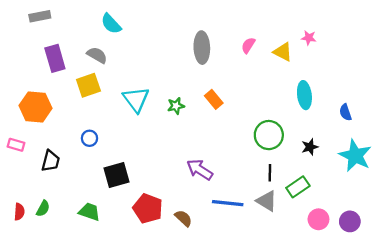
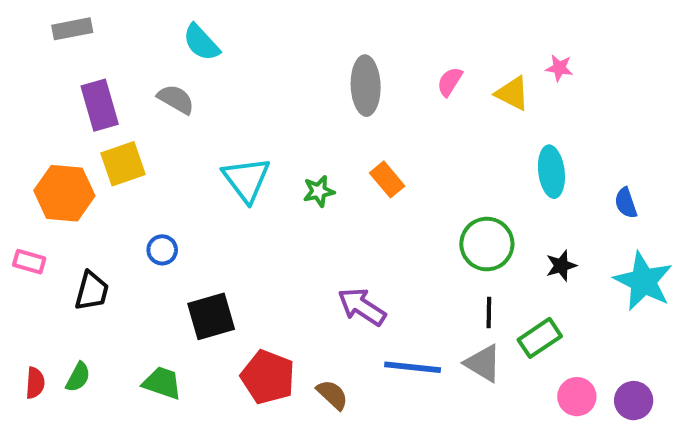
yellow square: (88, 85) -> (123, 164), moved

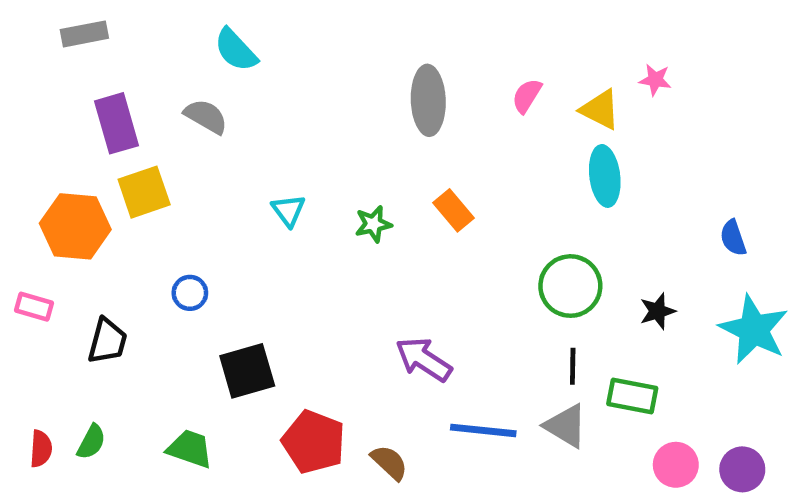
cyan ellipse: (551, 172) -> (605, 176), moved
cyan triangle: (246, 179) -> (288, 210), size x0.6
green rectangle: (540, 338) -> (632, 396), turned 45

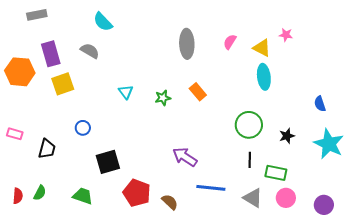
orange hexagon: (75, 226) -> (20, 72), moved
gray triangle: (566, 426) -> (253, 198), moved
pink circle: (676, 465) -> (286, 198), moved

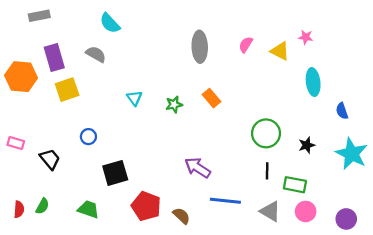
cyan ellipse: (264, 77) -> (313, 82), moved
black trapezoid: (47, 149) -> (50, 159), turned -55

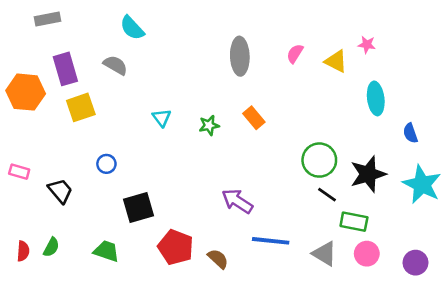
black star: (307, 145) -> (368, 174), size x1.8
black line: (267, 171) -> (327, 195), moved, turned -56

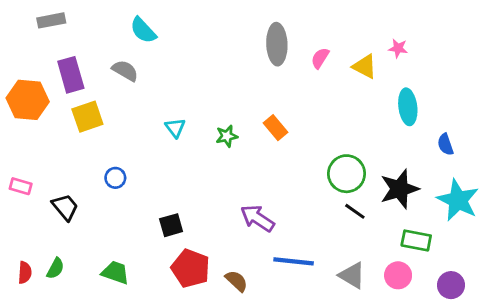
gray ellipse: (240, 56) -> (277, 44), moved
black square: (139, 207) -> (171, 225), moved, size x0.7
green rectangle: (354, 222) -> (416, 241), moved

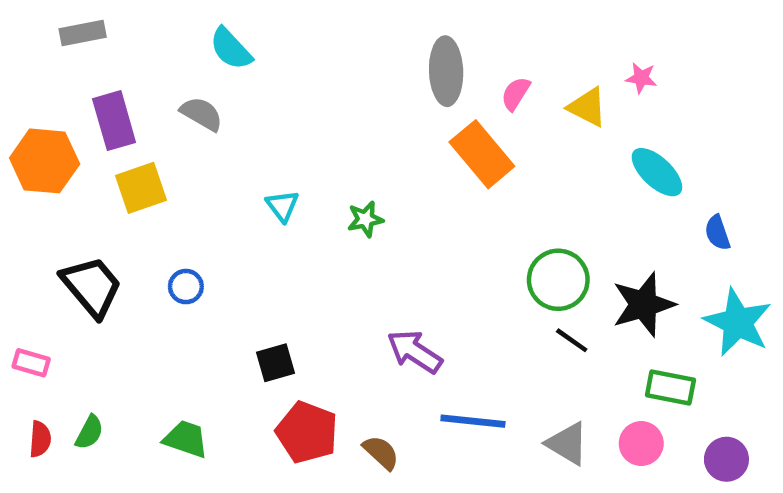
cyan ellipse: (408, 107) -> (657, 172), turned -40
orange rectangle: (275, 128) -> (482, 154), moved, size x1.6
pink rectangle: (21, 186) -> (31, 363), moved
black trapezoid: (65, 207) -> (92, 287), moved, size x1.4

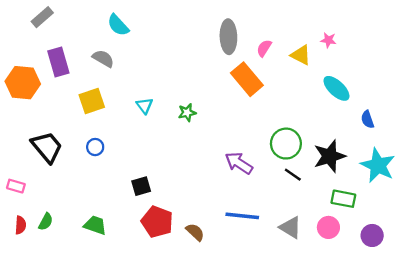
gray rectangle: (83, 33) -> (42, 17), turned -30
yellow square: (141, 188) -> (92, 101), moved
purple arrow: (415, 352) -> (239, 163), moved

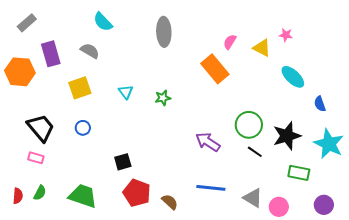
gray rectangle: (42, 17) -> (27, 23), moved
gray ellipse: (228, 37) -> (164, 32), moved
pink rectangle: (16, 186) -> (36, 158), moved
green trapezoid: (95, 225) -> (83, 196), size x1.4
pink circle: (328, 227) -> (279, 207), moved

